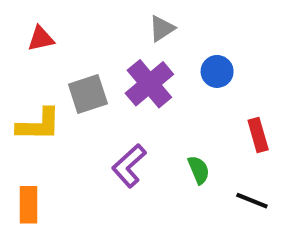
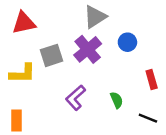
gray triangle: (162, 28) -> (95, 17), size x1.5
red triangle: (41, 39) -> (24, 23), size x1.5

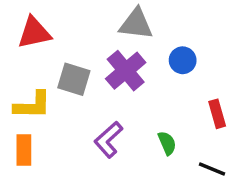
gray triangle: (95, 17) -> (136, 24), turned 40
gray square: (51, 55) -> (74, 79), turned 35
orange rectangle: (17, 121) -> (24, 150), moved

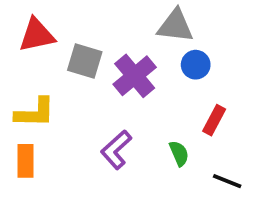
gray triangle: (136, 24) -> (175, 26), moved
gray square: (74, 79) -> (85, 61), moved
red rectangle: (217, 114) -> (214, 120), moved, turned 44

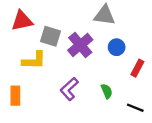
blue circle: (196, 65) -> (117, 47), moved
yellow L-shape: (35, 113) -> (34, 60), moved
red rectangle: (214, 120) -> (137, 68), moved

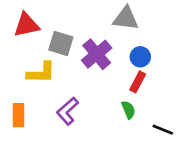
red rectangle: (137, 68) -> (138, 82), moved
purple L-shape: (69, 89) -> (68, 111), moved

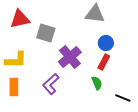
purple cross: (97, 54) -> (70, 57), moved
yellow L-shape: (41, 73) -> (16, 60), moved

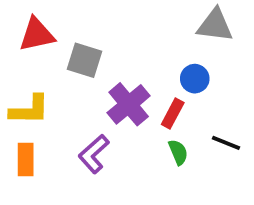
gray triangle: (95, 14) -> (215, 25), moved
red rectangle: (104, 62) -> (173, 114), moved
black line: (123, 98) -> (226, 143), moved

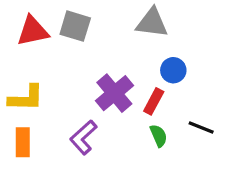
gray triangle: (215, 25) -> (152, 23), moved
gray square: (85, 60) -> (75, 26), moved

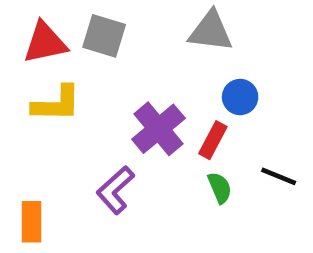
yellow L-shape: (26, 98) -> (56, 104), moved
orange rectangle: (23, 142) -> (32, 222), moved

